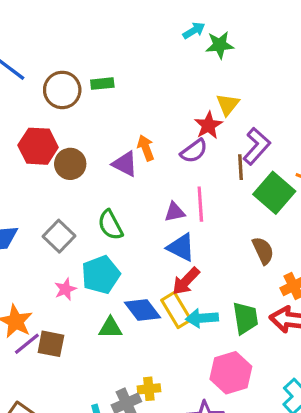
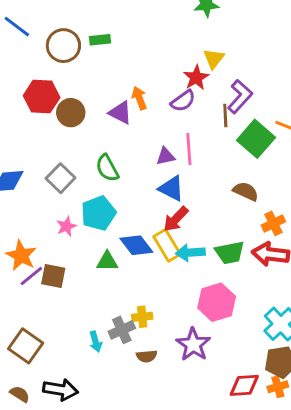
brown semicircle: (263, 251) -> (246, 191), turned -40
green trapezoid: (245, 318) -> (230, 253), turned 88

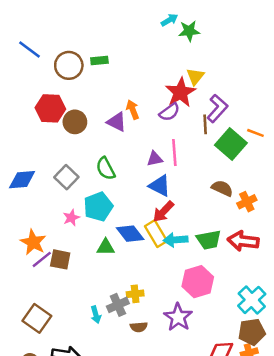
red star: (196, 78) -> (181, 92), size x1.4
orange cross: (273, 223) -> (247, 202), moved

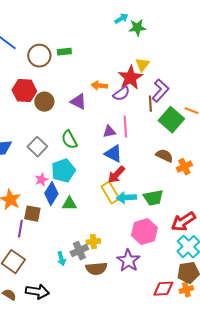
orange arrow: (133, 110) -> (99, 86), moved, turned -63
blue diamond: (130, 234) -> (51, 194), moved, turned 70
red arrow: (243, 241) -> (183, 222), moved, turned -40
purple line: (42, 259) -> (20, 229), moved, turned -42
brown semicircle: (139, 327) -> (96, 269), size x1.5

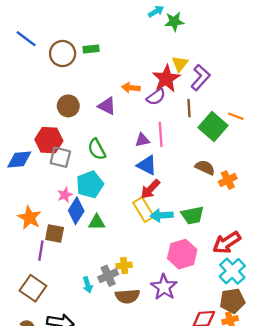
red hexagon: (24, 91) -> (49, 140), moved
purple L-shape: (160, 91) -> (200, 77), moved
gray square: (37, 147) -> (60, 157), turned -30

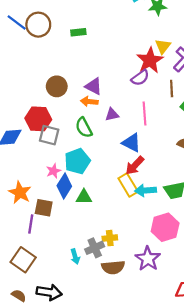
brown circle: (63, 54) -> (38, 25), moved
orange arrow: (131, 88) -> (89, 102), moved
purple triangle: (142, 140) -> (112, 115), moved

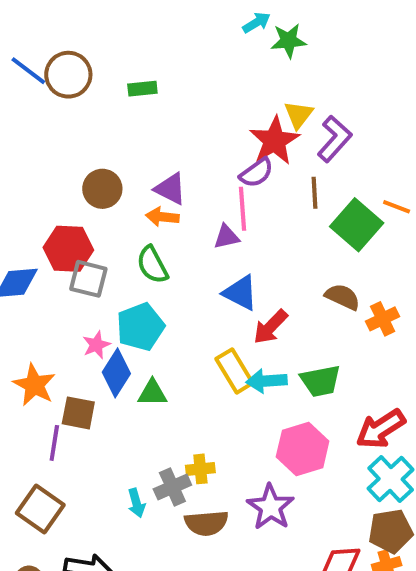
pink line: (145, 113) -> (242, 209), moved
purple triangle: (112, 115) -> (226, 237), moved
red arrow: (135, 165) -> (270, 327), moved

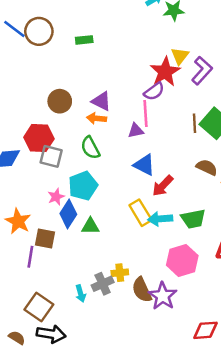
brown line: (315, 193) -> (194, 123), moved
brown square: (40, 509) -> (39, 307), moved
brown semicircle: (206, 523) -> (142, 290), moved, turned 70

